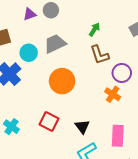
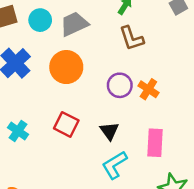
cyan circle: (29, 53) -> (40, 20), moved
purple circle: (122, 73) -> (120, 85), moved
orange circle: (62, 81) -> (66, 67), moved

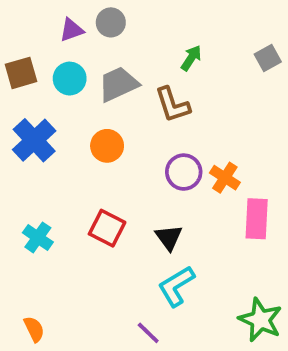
brown L-shape: (131, 38) -> (172, 105), moved
orange circle: (66, 67) -> (107, 146), size x0.7
pink rectangle: (155, 143) -> (257, 219), moved

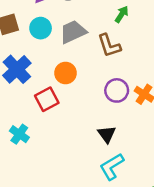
red square: (107, 228) -> (47, 99), moved, turned 35

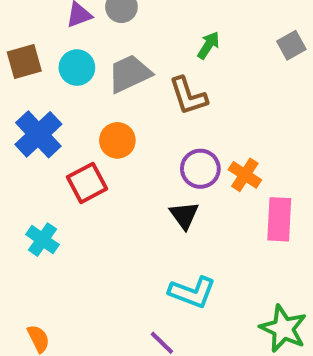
black triangle: (107, 134) -> (184, 215), moved
cyan L-shape: (112, 167) -> (192, 292), turned -128

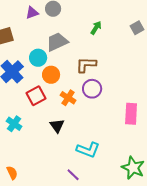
cyan circle: (77, 68) -> (38, 58), moved
brown L-shape: (188, 96) -> (86, 65), moved, turned 110
orange cross: (245, 175) -> (68, 98), moved
black triangle: (184, 215) -> (57, 126), moved

